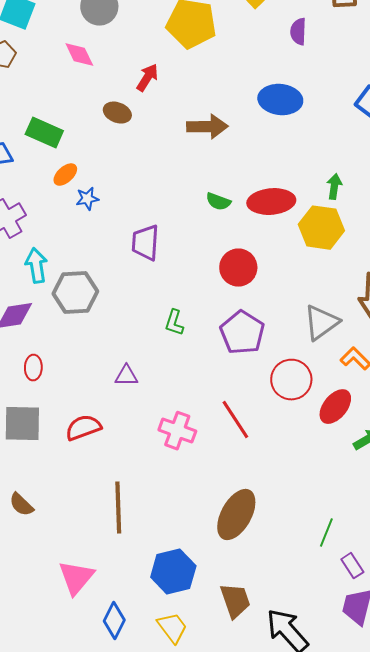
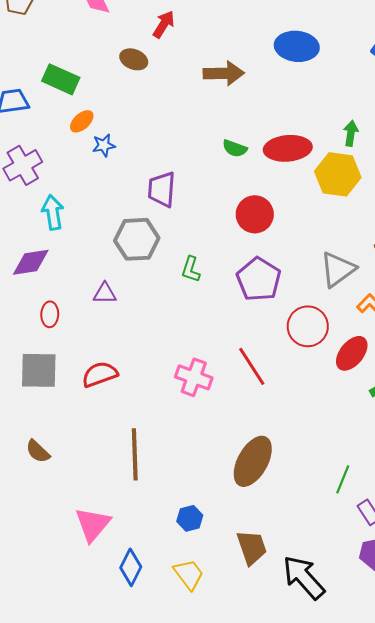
gray hexagon: (75, 293) -> (137, 239), moved
purple triangle: (126, 376) -> (105, 293), moved
blue hexagon: (173, 572) -> (190, 518), size x0.6

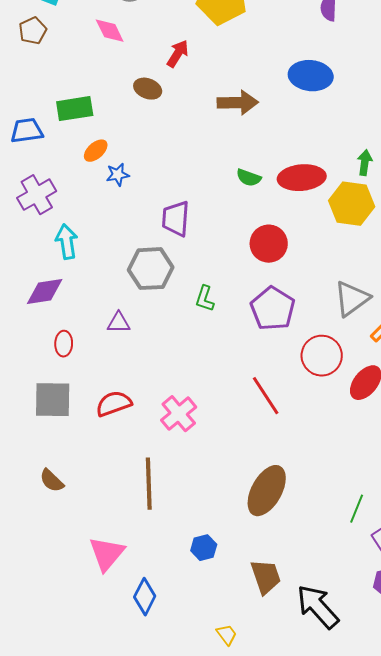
green rectangle: (61, 79) -> (75, 109), turned -33
pink cross: (194, 377) -> (179, 414), moved, turned 30
yellow trapezoid: (189, 574) -> (227, 635), moved, size x0.7

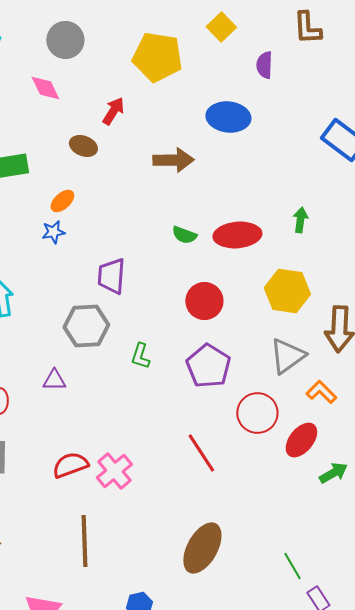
blue ellipse: (311, 76) -> (228, 117), moved
orange ellipse: (96, 151) -> (62, 201), moved
yellow hexagon: (352, 204) -> (287, 291), moved
red semicircle: (114, 404) -> (70, 465), moved
green line: (357, 509) -> (292, 566), turned -52

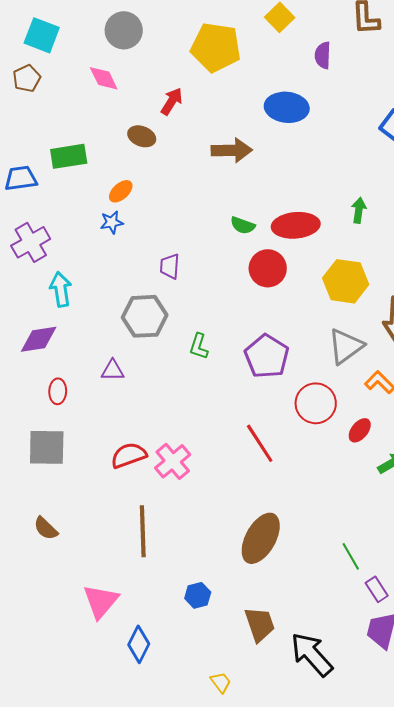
purple trapezoid: (111, 276) -> (170, 266), size x0.7
red circle: (204, 301) -> (268, 268), moved
red ellipse: (301, 440) -> (360, 430), size x0.7

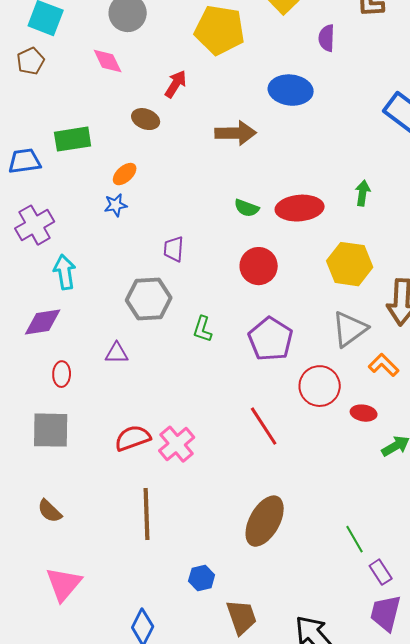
red circle: (268, 268) -> (259, 266), moved
red ellipse: (360, 430) -> (364, 413), turned 60
pink triangle: (101, 601) -> (64, 584), moved
brown trapezoid: (260, 624) -> (242, 617), moved

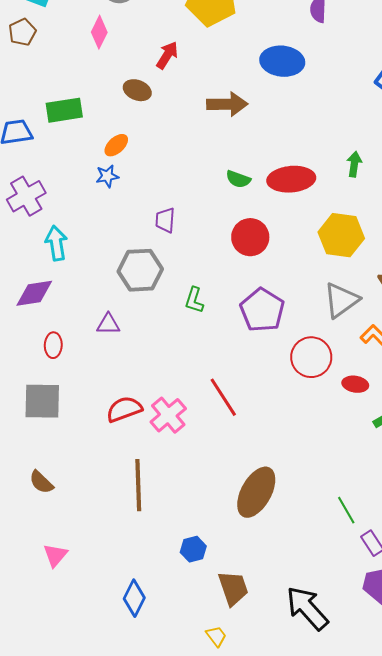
pink diamond: (108, 61) -> (99, 32), turned 52
red line: (264, 426) -> (223, 397), moved
pink triangle: (64, 584) -> (55, 555), size x0.7

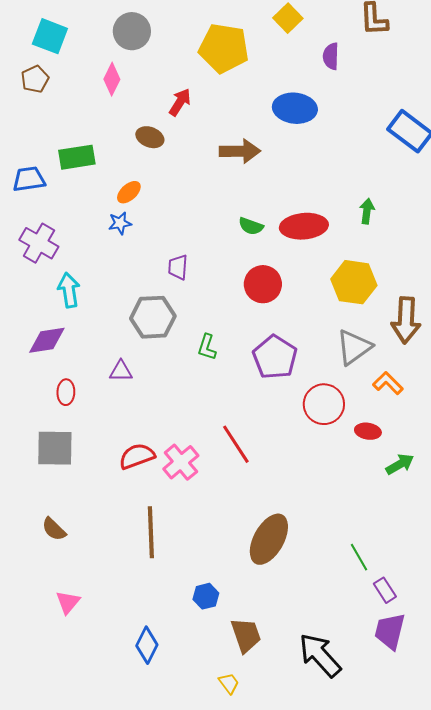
purple cross: (26, 196) -> (39, 243), turned -30

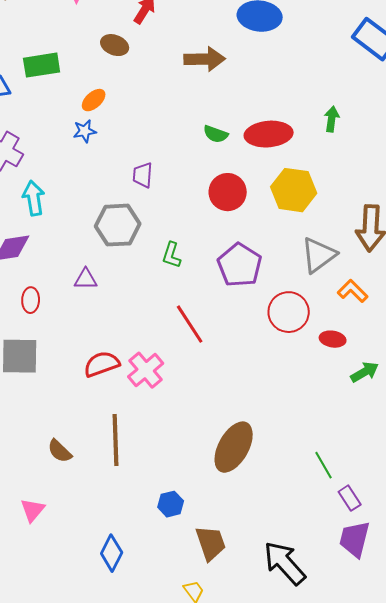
yellow hexagon: (354, 282) -> (294, 190), moved
red line: (236, 444) -> (190, 324), moved
brown semicircle: (54, 529) -> (60, 451), moved

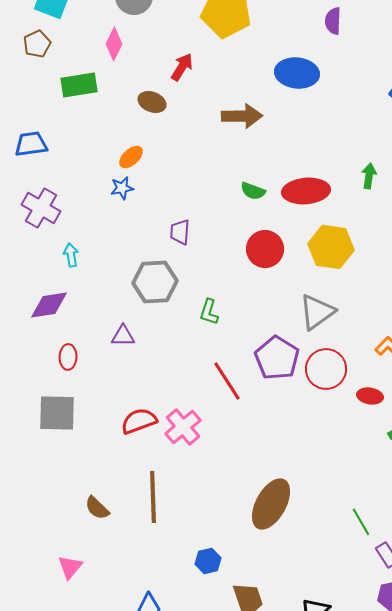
green rectangle: (42, 65) -> (79, 85), moved
cyan arrow: (34, 198) -> (71, 255), size x0.7
gray triangle: (319, 255) -> (317, 312), moved
purple pentagon: (240, 265) -> (277, 358), moved

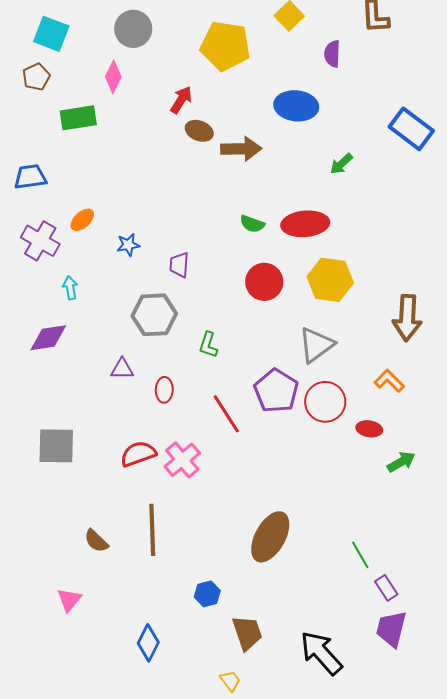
brown ellipse: (152, 102) -> (199, 131), moved
orange ellipse: (131, 157) -> (82, 220), moved
green arrow: (369, 176) -> (341, 164), moved, turned -140
blue star: (122, 188) -> (128, 245), moved
red ellipse: (68, 357) -> (164, 390), moved

